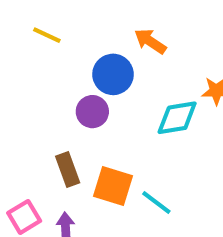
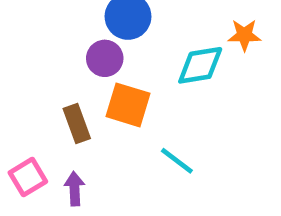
orange square: (113, 186) -> (128, 105), moved

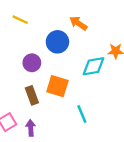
purple circle: (105, 58) -> (32, 63), moved
cyan line: (177, 161) -> (82, 114), turned 30

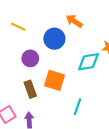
yellow line: (20, 20) -> (18, 27), moved
cyan line: (82, 114) -> (78, 107), turned 42

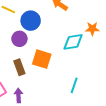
blue circle: (54, 39) -> (31, 21), moved
cyan line: (78, 107) -> (74, 85), moved

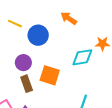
purple circle: (19, 39) -> (23, 63), moved

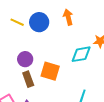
orange arrow: (69, 18) -> (68, 17), turned 42
blue circle: (38, 35) -> (39, 22), moved

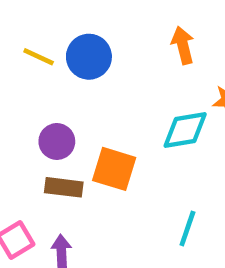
orange arrow: (68, 17) -> (183, 45), moved
brown rectangle: (28, 79) -> (64, 187), turned -63

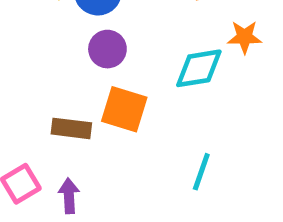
purple circle: (57, 141) -> (107, 49), moved

